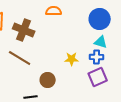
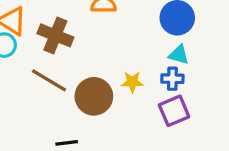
brown circle: (48, 80) -> (94, 96), moved, size x1.5

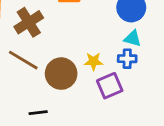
brown cross: (55, 35) -> (29, 22), turned 36
purple square: (174, 111) -> (110, 86), moved

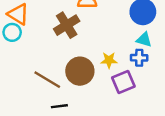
brown cross: (29, 22) -> (67, 25), moved
brown line: (23, 60) -> (47, 80), moved

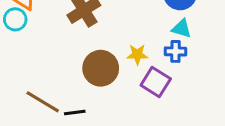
brown line: (47, 80) -> (43, 102), moved
purple square: (123, 82) -> (156, 82), turned -35

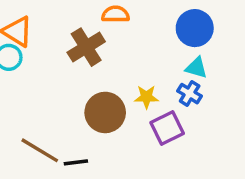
blue cross: (175, 51) -> (190, 94), turned 30
purple square: (156, 82) -> (167, 128), turned 32

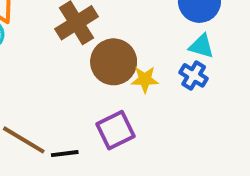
brown circle: (105, 112) -> (114, 62), moved
purple square: (167, 128) -> (116, 130), moved

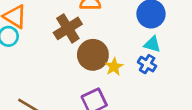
yellow star: (145, 79) -> (114, 67), turned -30

